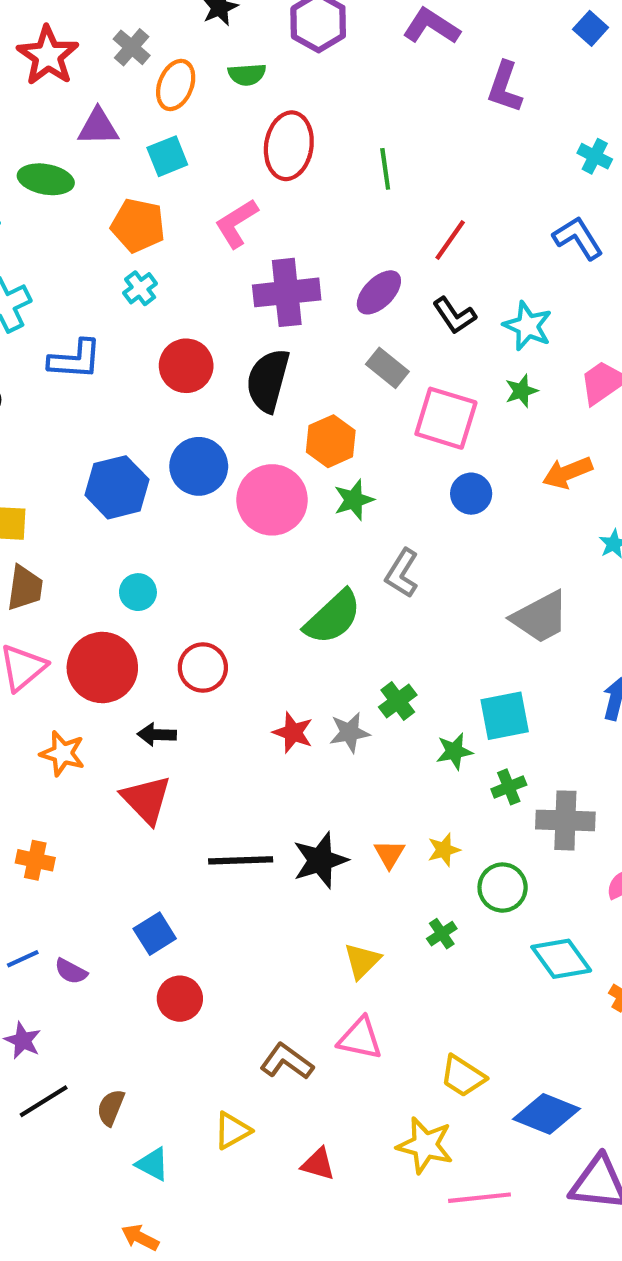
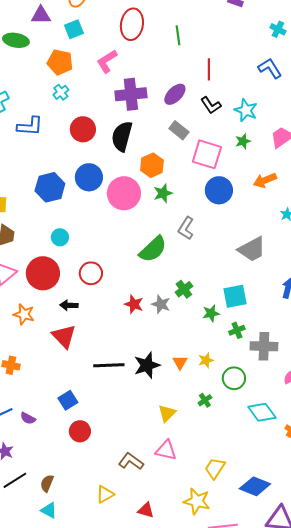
red line: (450, 240) -> (209, 69), turned -35
blue circle: (471, 494) -> (219, 190), size x1.4
gray star: (350, 732) -> (161, 304), turned 30
yellow trapezoid: (463, 1076) -> (215, 468), turned 90
cyan triangle: (153, 1164) -> (49, 510), moved

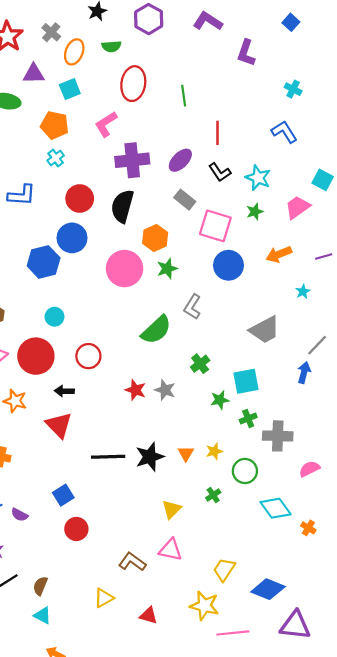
blue circle: (89, 177) -> (72, 238), moved
green cross: (184, 289) -> (200, 364), moved

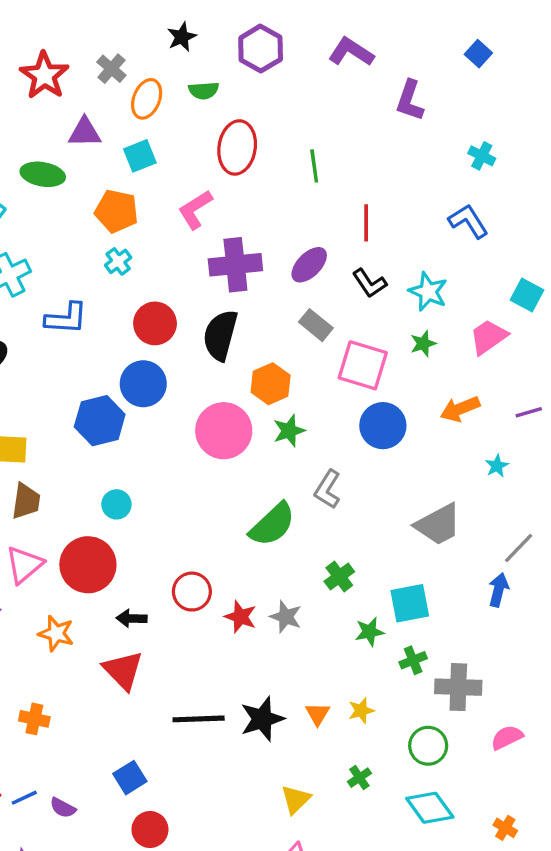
red circle: (88, 356) -> (192, 592), moved
green circle: (245, 471) -> (428, 746), moved
cyan diamond: (276, 508) -> (430, 808), moved

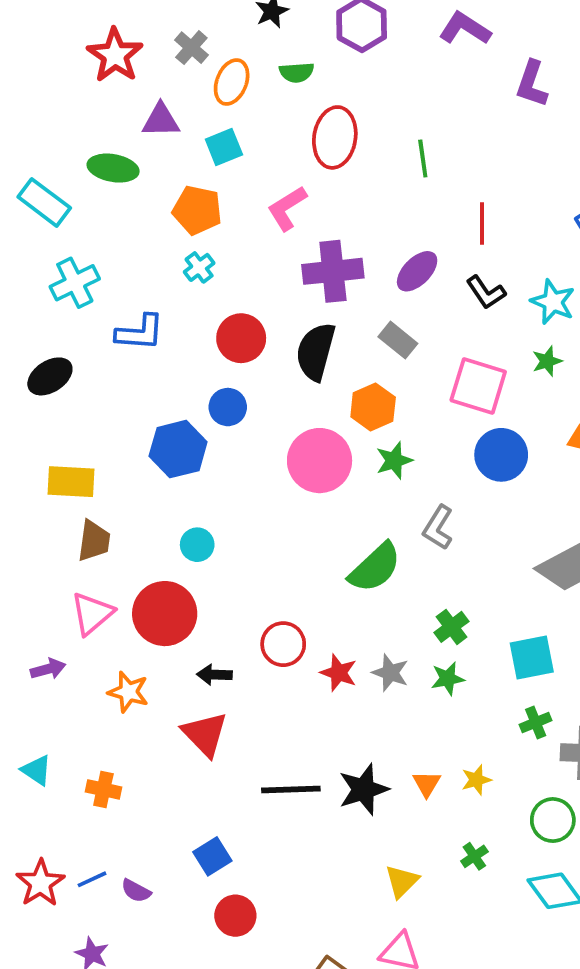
gray rectangle: (316, 325) -> (398, 340), moved
blue circle: (143, 384) -> (228, 407), size x0.7
green star: (369, 632) -> (448, 679), moved

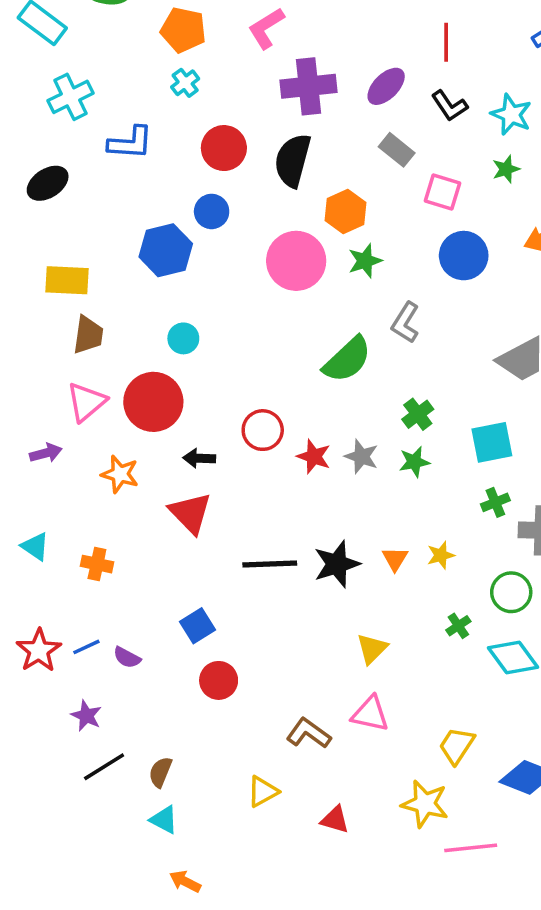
gray rectangle: (398, 340) -> (397, 150), moved
pink square: (478, 386) -> (442, 192), size x0.7
green cross: (474, 856) -> (458, 626), moved

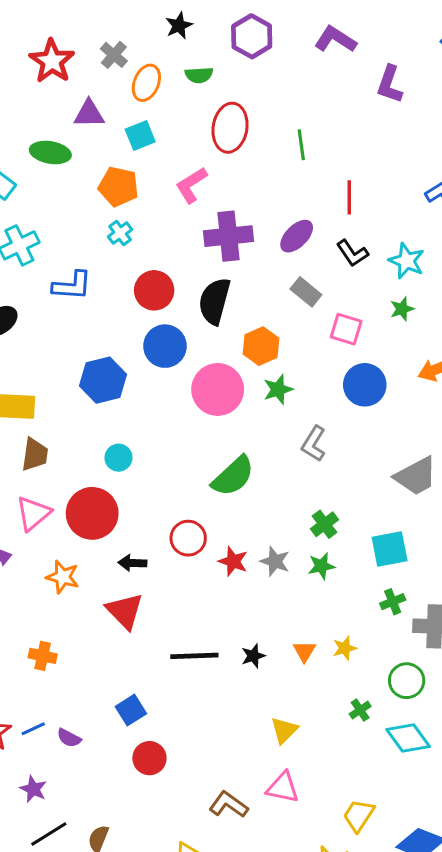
blue circle: (212, 211) -> (165, 346), moved, size x1.4
green semicircle: (347, 360) -> (233, 476), moved
black star: (337, 564) -> (253, 656), size x0.6

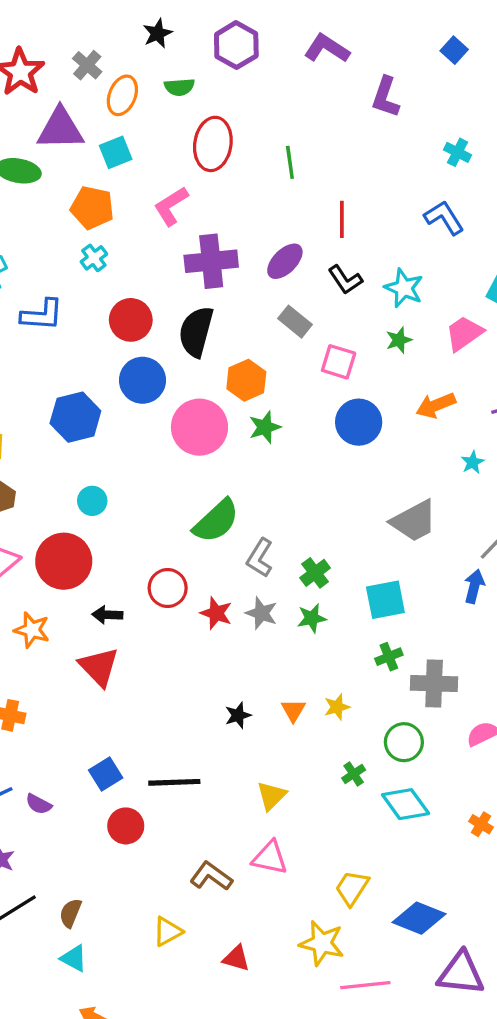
purple triangle: (89, 114) -> (60, 129), size x1.4
gray L-shape: (314, 444) -> (260, 558), moved
black line: (194, 656) -> (174, 782), moved

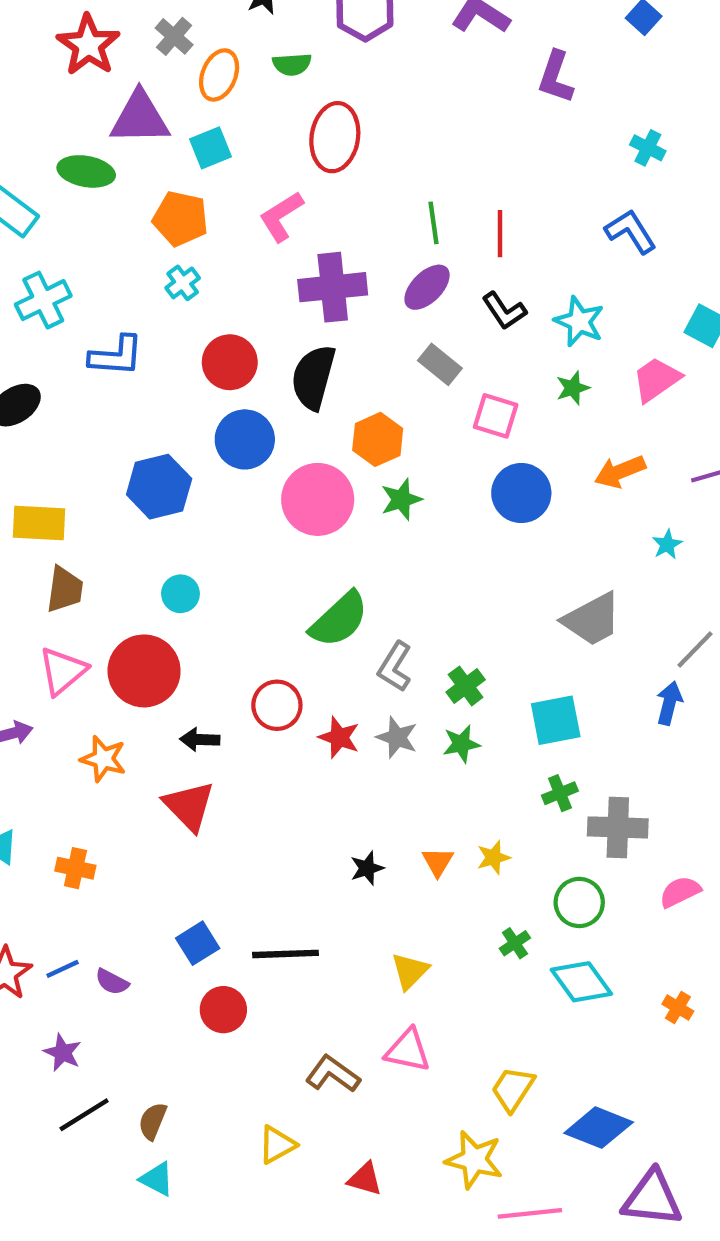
green line: (290, 162) -> (433, 223), moved

